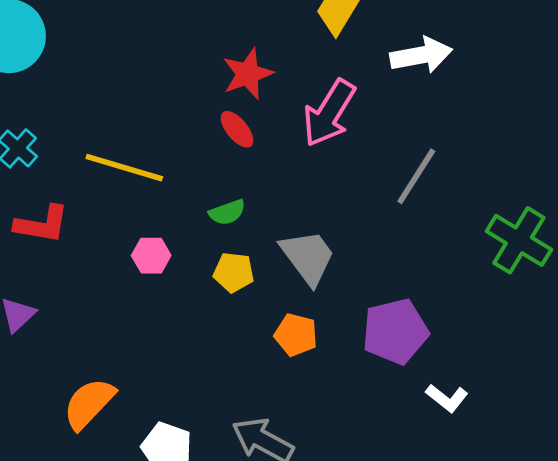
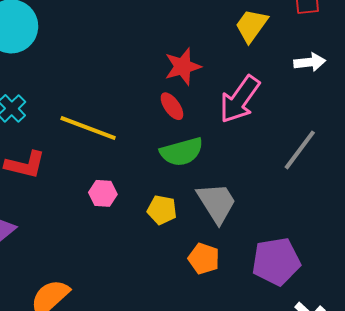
white arrow: (421, 55) -> (310, 62), size x0.7
green semicircle: (227, 212) -> (182, 152), moved, size x1.6

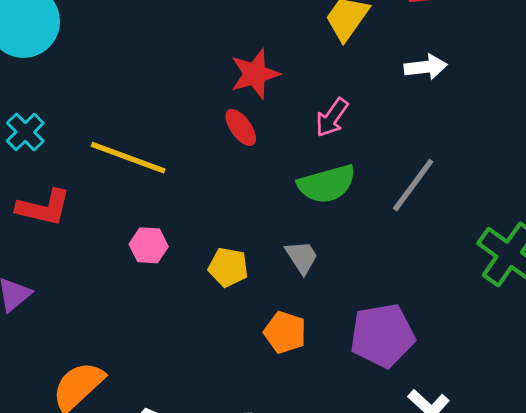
pink arrow: (240, 99) -> (332, 118), size x0.6
green semicircle: (182, 152) -> (327, 184), moved
gray trapezoid: (217, 203) -> (302, 257), size x0.6

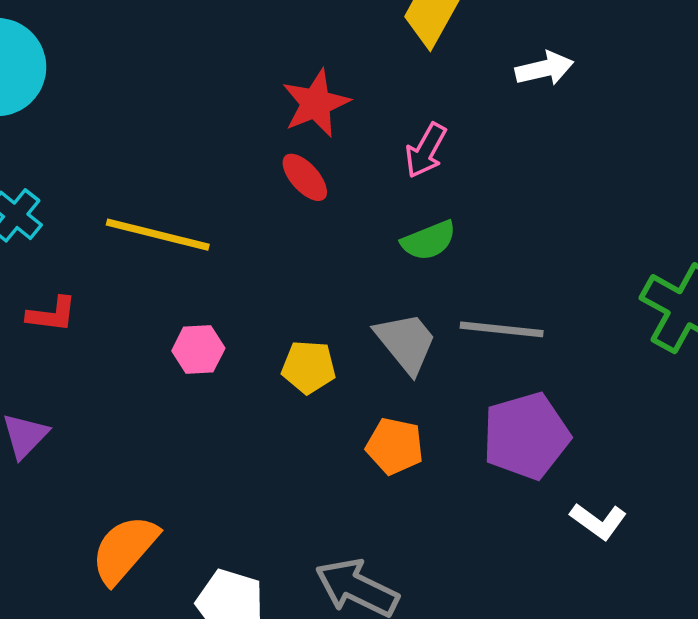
green semicircle: (327, 184) -> (429, 241), size x0.7
gray line: (413, 185) -> (502, 329), moved, turned 66
red L-shape: (44, 208) -> (52, 314), size x0.7
gray trapezoid: (302, 257) -> (406, 343), size x1.4

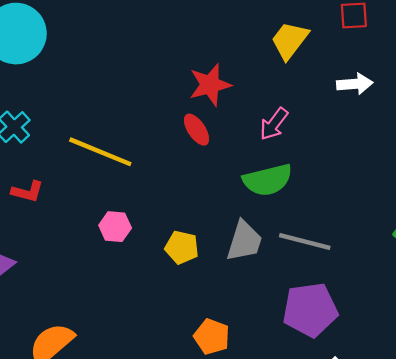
green semicircle: (429, 241) -> (268, 180), size x1.4
gray trapezoid: (406, 343) -> (244, 241), turned 48
orange pentagon: (395, 446) -> (212, 337), moved

